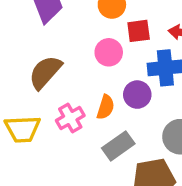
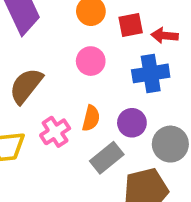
red square: (139, 31) -> (131, 25), moved
purple circle: (137, 95) -> (132, 123), moved

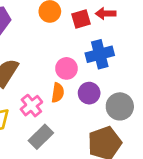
red arrow: (165, 36) -> (106, 13), moved
pink circle: (91, 61) -> (66, 68), moved
gray rectangle: (107, 158) -> (41, 137), moved

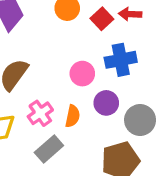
red square: (81, 19) -> (102, 19), turned -30
orange semicircle: (58, 93) -> (73, 116), moved

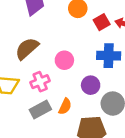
pink circle: (82, 74) -> (64, 60), moved
orange semicircle: (73, 116) -> (65, 106), moved

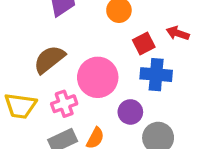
red square: (102, 22) -> (144, 43), moved
pink circle: (64, 60) -> (98, 77), size x1.6

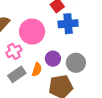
purple circle: (130, 112) -> (53, 59), moved

